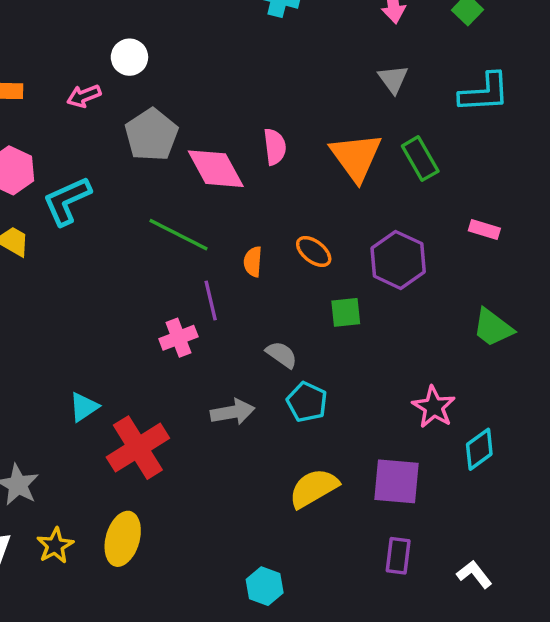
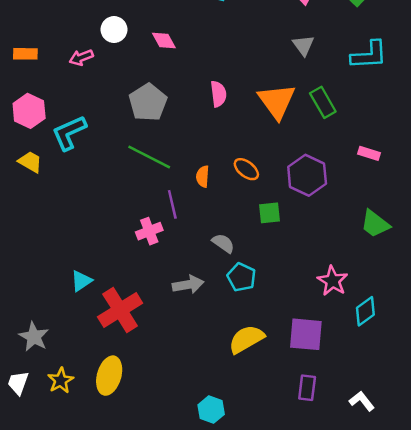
gray pentagon: (151, 135) -> (148, 102), moved
pink diamond: (216, 169) -> (164, 40), moved, size x0.6

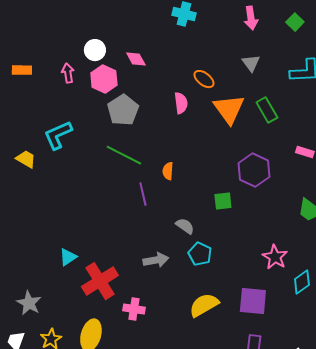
pink arrow: (81, 57) -> (68, 73), turned 102
pink hexagon: (29, 111) -> (104, 79), moved
orange ellipse: (246, 169) -> (204, 79), moved
pink cross: (149, 231) -> (134, 309), moved, turned 30

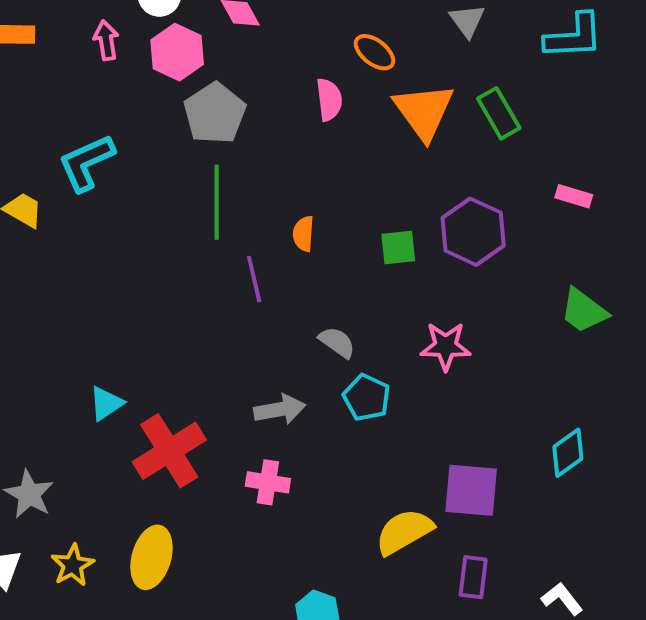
green line: (124, 155) -> (217, 202), turned 63
green square: (223, 201) -> (398, 248), moved
pink star: (275, 257) -> (446, 346), moved, turned -30
yellow semicircle: (204, 305) -> (404, 532), moved
pink cross: (134, 309) -> (268, 482), moved

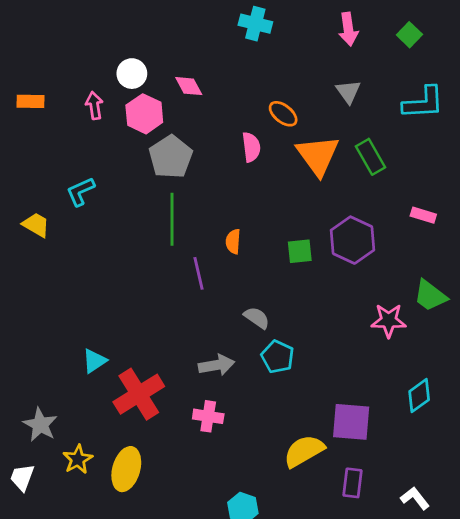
cyan L-shape: (86, 163) -> (80, 192), size x0.7
pink star: (446, 346) -> (389, 321), moved
yellow star: (73, 565) -> (78, 459), moved

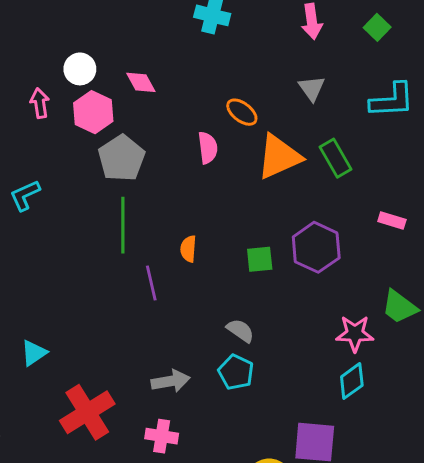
orange triangle: (318, 155) -> (279, 157), turned 42
gray semicircle: (257, 318) -> (240, 331), moved
cyan triangle: (94, 361) -> (34, 353), moved
cyan diamond: (419, 396) -> (352, 381), moved

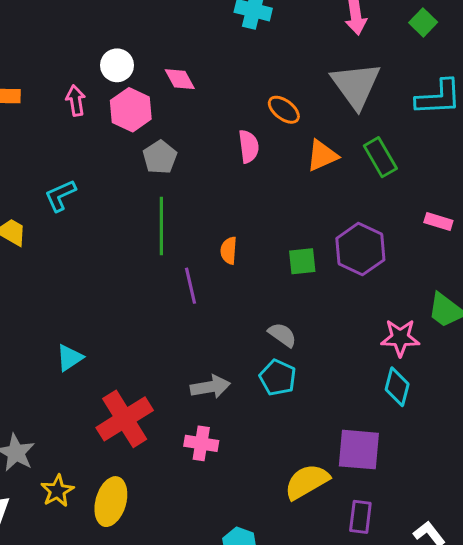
gray triangle: (312, 88) -> (356, 85), size x1.8
orange triangle: (279, 157) -> (322, 156), size x0.7
gray pentagon: (121, 158) -> (160, 157), size x0.7
cyan diamond: (352, 381) -> (397, 387), turned -39

